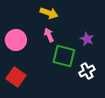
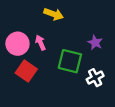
pink arrow: (49, 35) -> (40, 43), moved
red square: (16, 77) -> (26, 71), moved

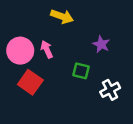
purple star: (95, 43) -> (101, 44), moved
green square: (70, 61) -> (81, 71), size x0.6

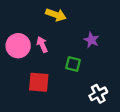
red square: (30, 82) -> (39, 82), moved, turned -30
white cross: (110, 90) -> (98, 94), moved

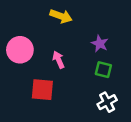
pink arrow: (42, 45) -> (59, 60), moved
green square: (73, 64) -> (103, 70), moved

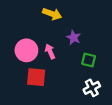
purple star: (100, 44) -> (74, 37), moved
pink circle: (20, 50) -> (26, 50), moved

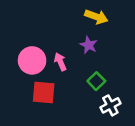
yellow arrow: (52, 14) -> (96, 17), moved
green square: (89, 60) -> (96, 81), moved, turned 32

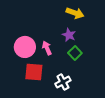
green square: (96, 81) -> (75, 53), moved
white cross: (110, 105) -> (63, 82), moved

